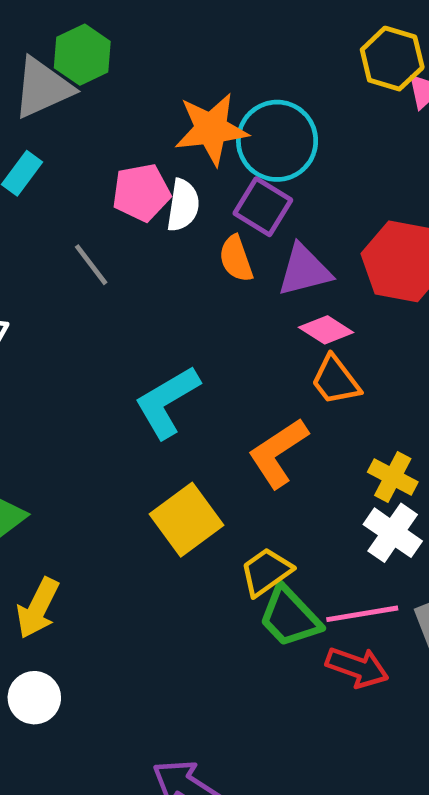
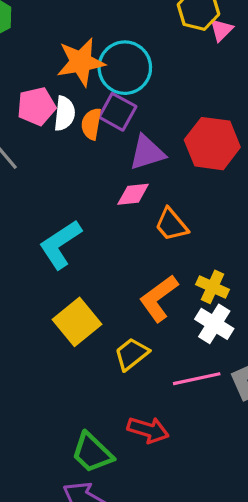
orange semicircle: (236, 259) -> (91, 124), moved, turned 32
pink diamond: (326, 330) -> (133, 194), moved, turned -36
orange L-shape: (278, 453) -> (159, 298), moved
green trapezoid: (290, 617) -> (92, 453), moved
red arrow: (357, 667) -> (148, 430), moved

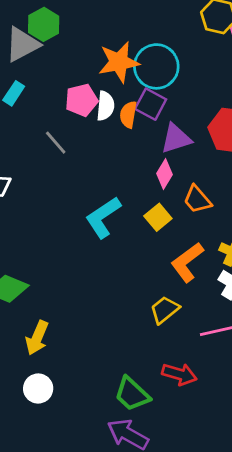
pink diamond: (133, 194) -> (164, 174), turned -52
yellow square: (77, 322) -> (158, 217), moved, size x0.7

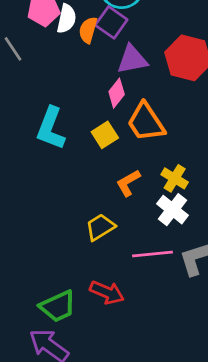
orange trapezoid: (197, 199) -> (146, 122), size x1.4
cyan L-shape: (103, 217) -> (51, 128), turned -42
orange L-shape: (187, 262) -> (128, 183), size x0.7
green trapezoid: (132, 394) -> (58, 306), turned -75

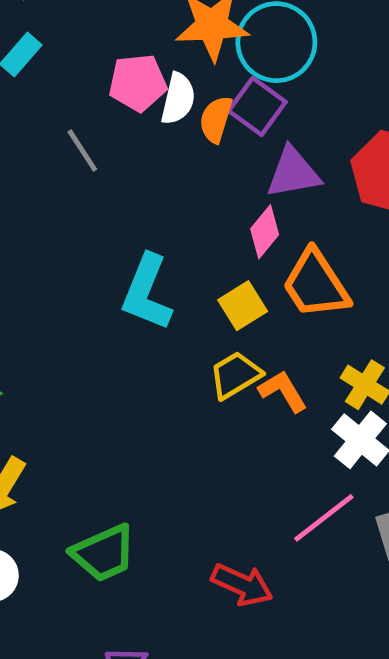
orange L-shape: (128, 183) -> (283, 391), turned 88
yellow trapezoid: (100, 227) -> (235, 375), moved
pink line: (153, 254) -> (324, 518), turned -33
green trapezoid: (58, 306) -> (104, 553), moved

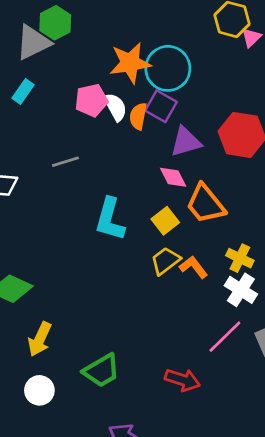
white semicircle: (178, 99) -> (115, 107), turned -36
gray line: (82, 151) -> (65, 162), moved, turned -68
pink diamond: (265, 232) -> (173, 177), turned -60

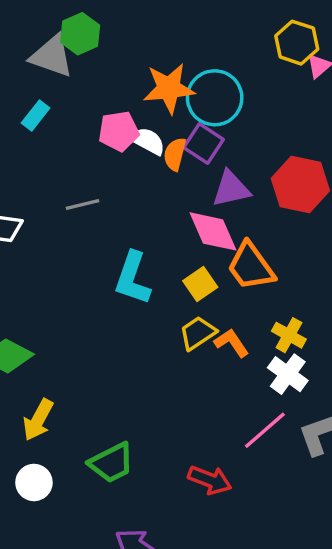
gray triangle: (33, 42) -> (52, 56), turned 42
white semicircle: (115, 107) -> (148, 141), turned -36
pink diamond: (173, 177) -> (213, 231), size x1.5

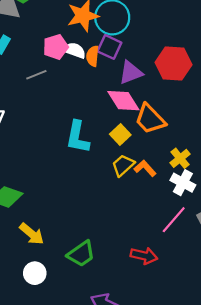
gray line: (82, 204) -> (36, 75), moved
yellow cross: (289, 335) -> (180, 158), turned 30
yellow arrow: (38, 420) -> (32, 234), turned -70

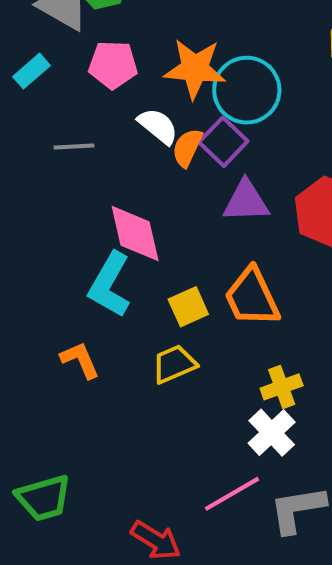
pink pentagon: (56, 47) -> (113, 65), moved
pink diamond: (123, 101) -> (135, 234), moved
orange L-shape: (145, 168) -> (80, 360), moved

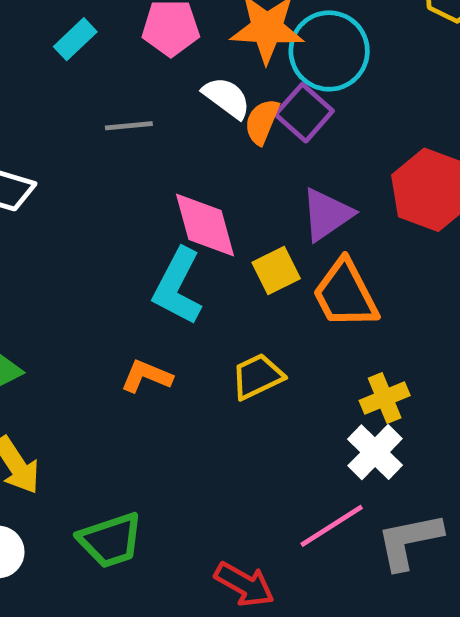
purple triangle: (246, 201) -> (327, 215), moved, turned -30
yellow square: (188, 307) -> (276, 270), moved
orange L-shape: (80, 360) -> (146, 376), turned -42

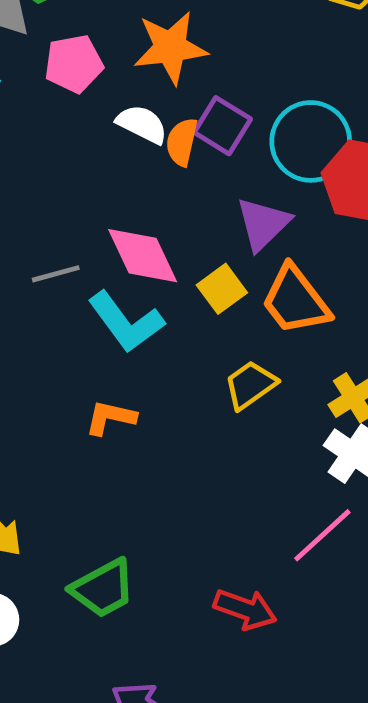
cyan circle: (329, 51) -> (311, 141), moved
gray line: (129, 126) -> (56, 274), moved
cyan L-shape: (178, 286) -> (126, 322), turned -54
yellow trapezoid: (257, 376) -> (250, 385), moved

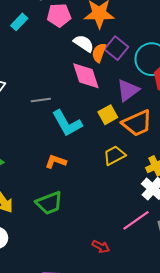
pink diamond: (143, 256) -> (86, 76), moved
orange trapezoid: (295, 300) -> (137, 123), turned -84
green trapezoid: (103, 588) -> (49, 203), moved
red arrow: (245, 609) -> (101, 247), size x0.7

